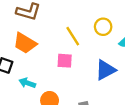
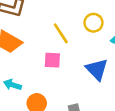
blue triangle: (106, 70) -> (97, 69), turned -45

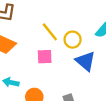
yellow circle: (93, 23) -> (73, 40), moved

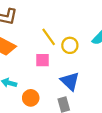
blue triangle: (85, 61) -> (70, 81), moved

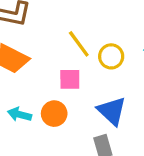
orange circle: (31, 98) -> (54, 114), moved

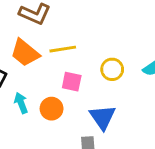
yellow line: (79, 44) -> (63, 49), moved, turned -75
cyan arrow: (19, 114) -> (21, 103), turned 42

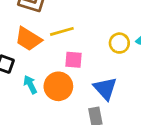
yellow circle: (112, 69) -> (119, 43), moved
orange circle: (52, 109) -> (58, 86), size x1.4

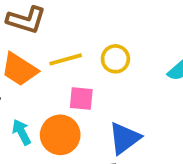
yellow circle: (119, 43) -> (115, 59), moved
blue triangle: (105, 88) -> (125, 138), turned 35

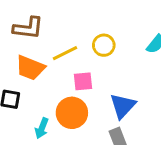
cyan arrow: (22, 132) -> (42, 128), moved, turned -120

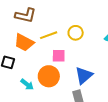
cyan arrow: (42, 128) -> (27, 84), turned -80

